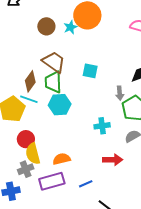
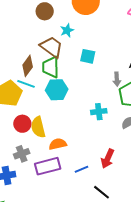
cyan star: (70, 27) -> (67, 30), moved
yellow semicircle: (33, 154) -> (38, 127), moved
red arrow: (113, 160) -> (108, 159), moved, turned 114

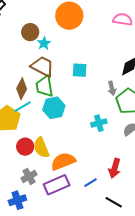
cyan star: (67, 30) -> (44, 43), moved
cyan line: (26, 84) -> (23, 107), turned -42
orange semicircle: (58, 144) -> (63, 161), size x1.4

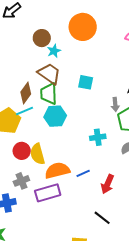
blue line: (91, 183) -> (83, 173), moved

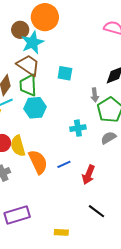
orange circle: (83, 27) -> (45, 17), moved
cyan star: (54, 51) -> (33, 42), size x1.6
orange semicircle: (57, 170) -> (38, 162), turned 80
purple rectangle: (48, 193) -> (17, 215), moved
black line: (102, 218) -> (96, 211), moved

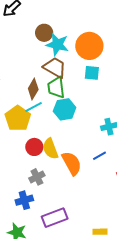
orange circle: (45, 17) -> (89, 46), moved
cyan star: (33, 42) -> (57, 45), turned -30
blue line: (64, 164) -> (99, 156), moved

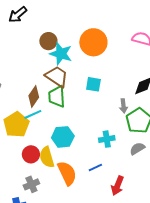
orange circle: (89, 46) -> (93, 42), moved
cyan hexagon: (65, 109) -> (63, 137), moved

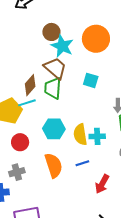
yellow semicircle: (47, 157) -> (80, 134), moved

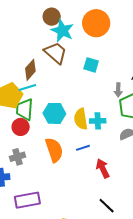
green trapezoid: (53, 88) -> (25, 109), moved
red arrow: (102, 184) -> (103, 168), turned 126

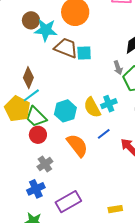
brown trapezoid: (56, 53) -> (66, 48), moved
green trapezoid: (25, 109) -> (36, 117), turned -30

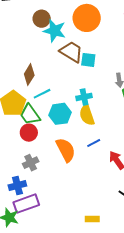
cyan line: (31, 95) -> (42, 94), moved
cyan cross: (109, 104) -> (84, 97), moved
purple rectangle: (68, 202) -> (26, 204), moved

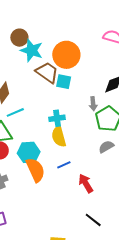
orange circle: (87, 18) -> (66, 55), moved
cyan hexagon: (60, 114) -> (29, 152), moved

